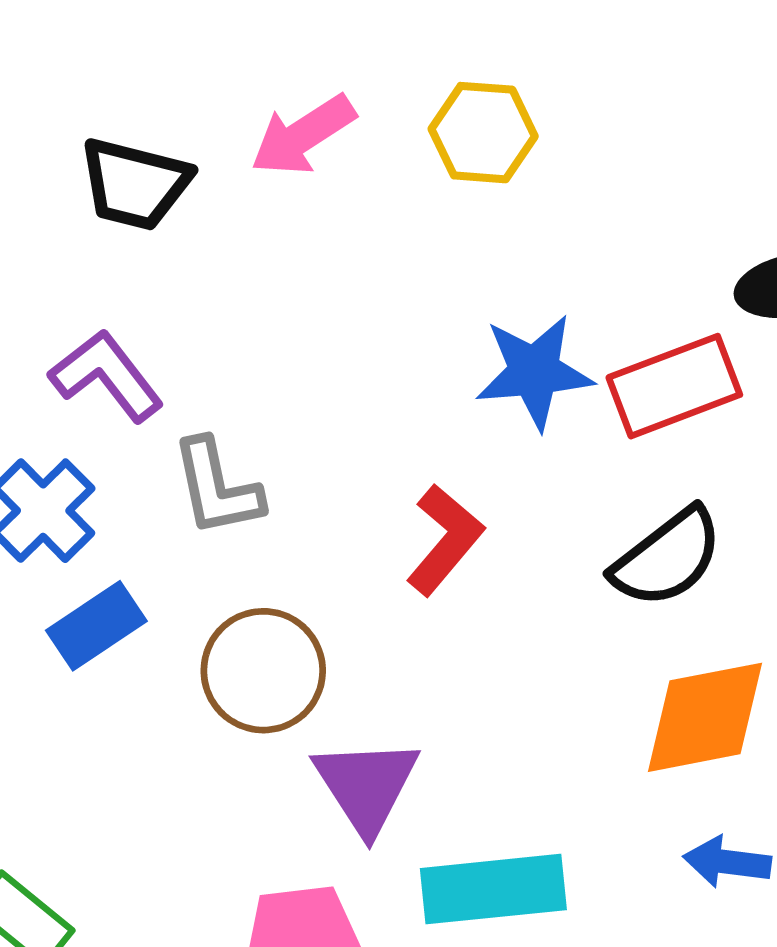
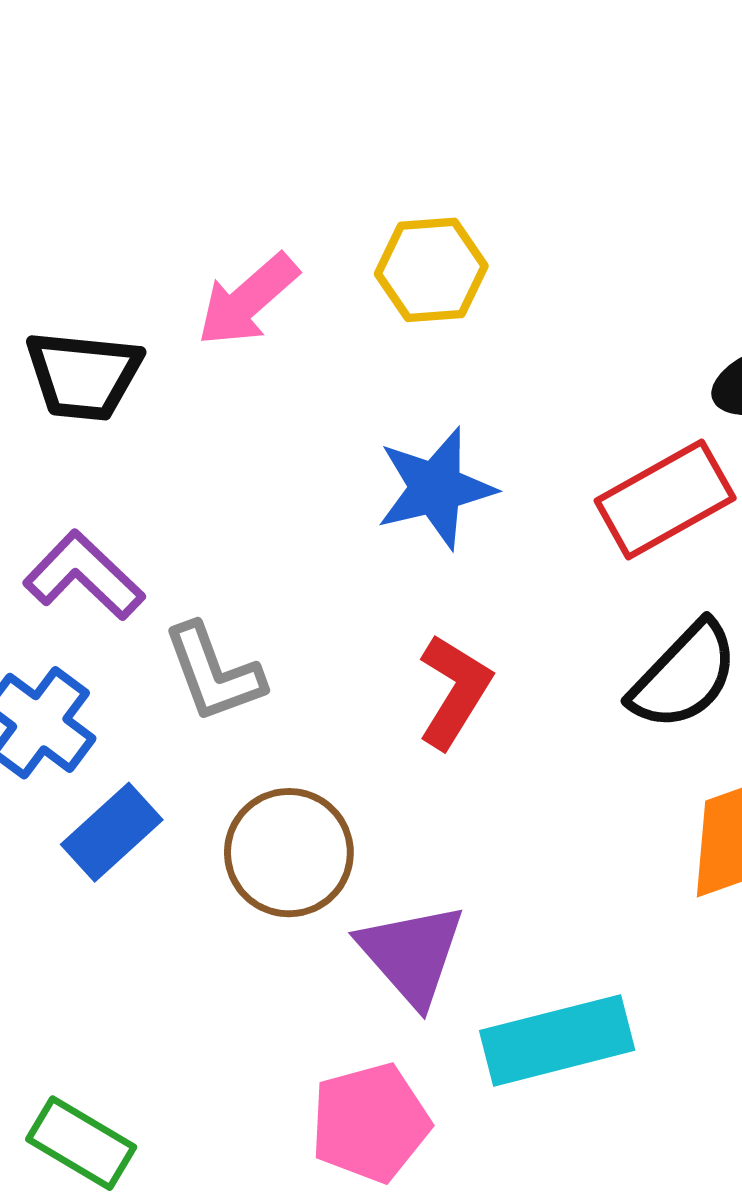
blue star: (534, 372) -> (436, 488), moved

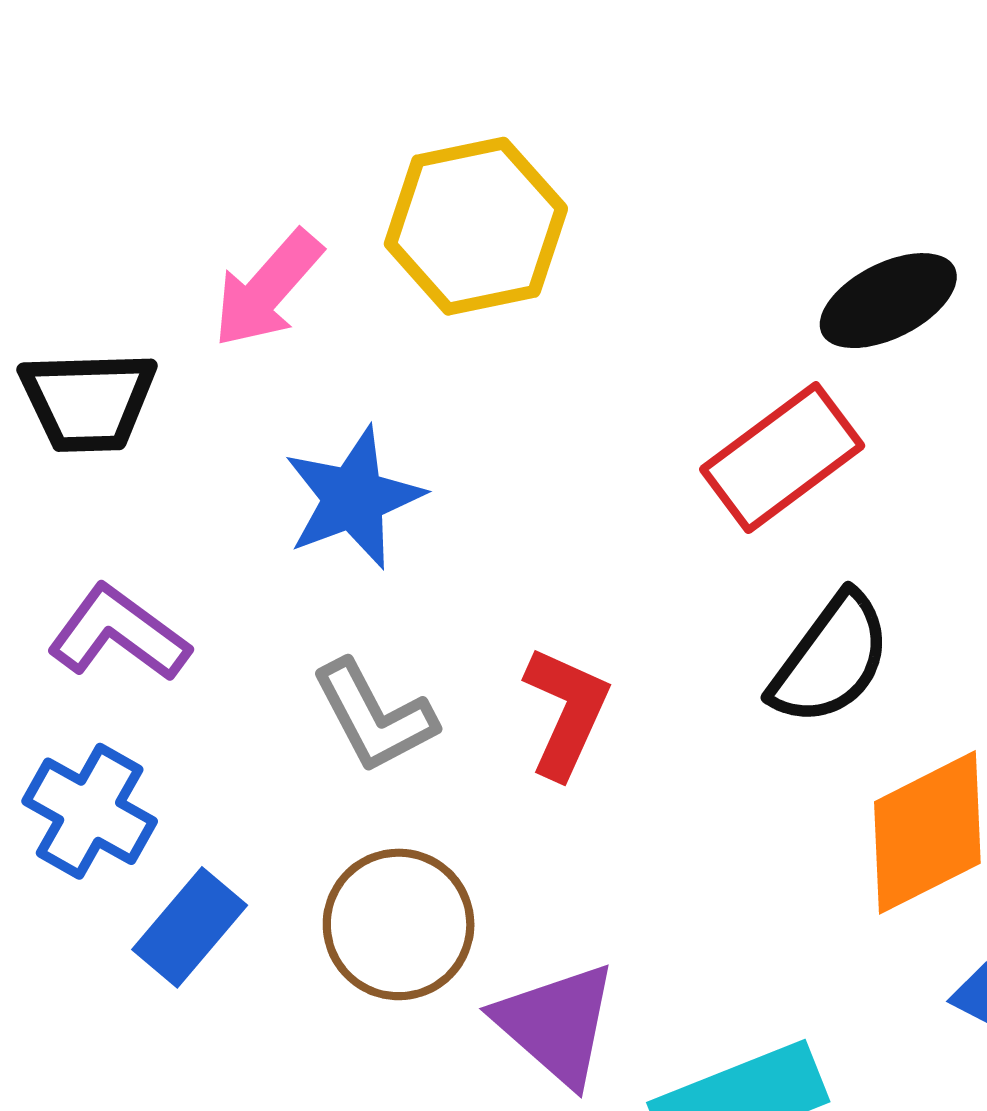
yellow hexagon: (431, 270) -> (476, 226), size x1.4
blue star: (436, 488) -> (353, 498), moved
gray L-shape: (214, 673) -> (374, 716), moved

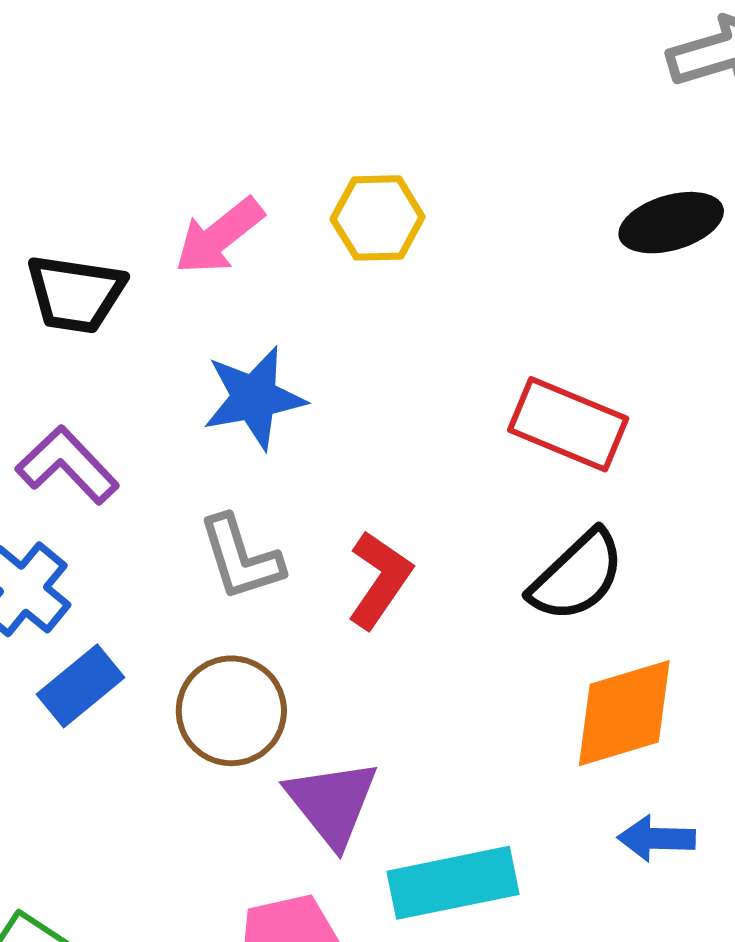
yellow hexagon: (476, 226) -> (378, 218), size x0.7
black ellipse: (888, 301) -> (671, 223), moved
red rectangle: (782, 458) -> (568, 424), turned 49

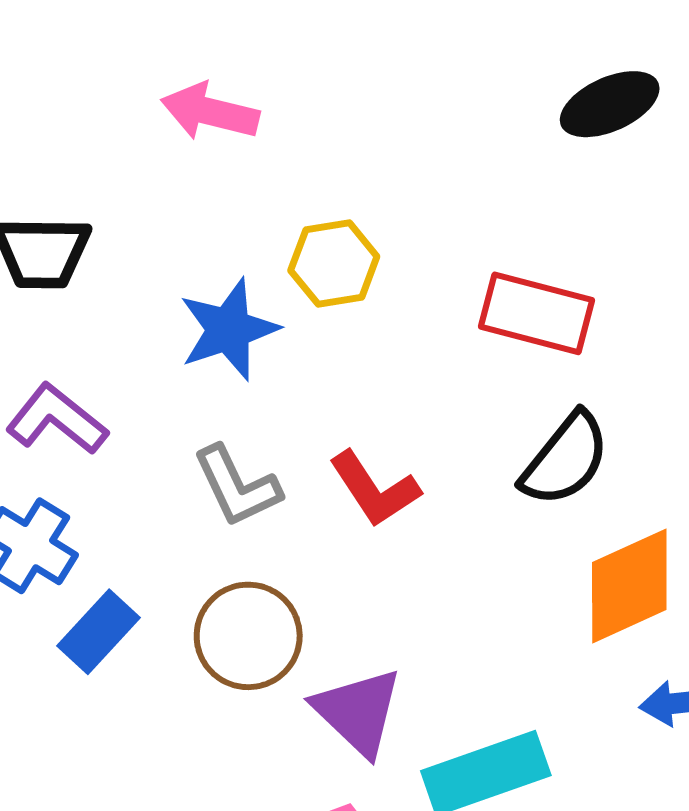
yellow hexagon: (378, 218) -> (334, 263), moved
pink arrow: (219, 236) -> (210, 112), moved, turned 60
red L-shape: (380, 580) -> (374, 489), turned 120

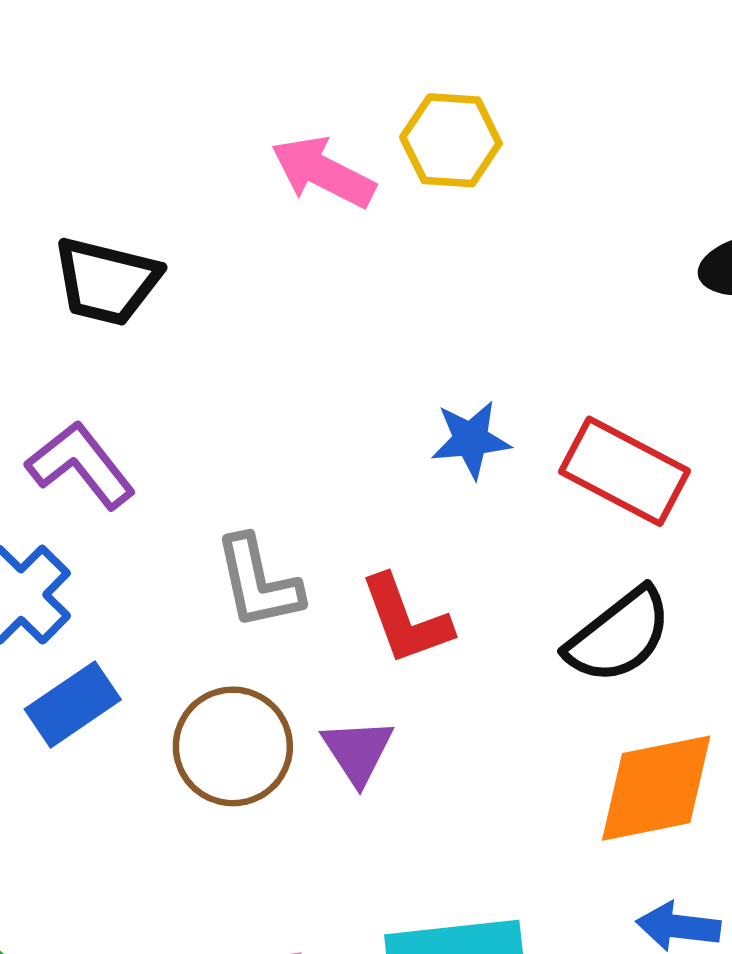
yellow hexagon: (334, 263) -> (451, 140), moved
blue star: (229, 329) -> (471, 439), moved, size x0.7
purple triangle: (358, 712) -> (358, 751), moved, size x0.7

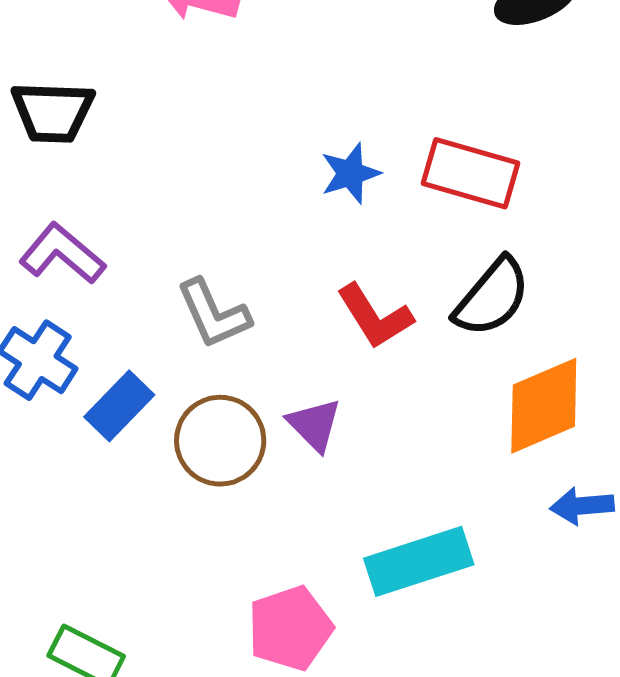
red L-shape: (406, 620) -> (375, 316), moved
blue rectangle: (73, 704) -> (119, 406), moved

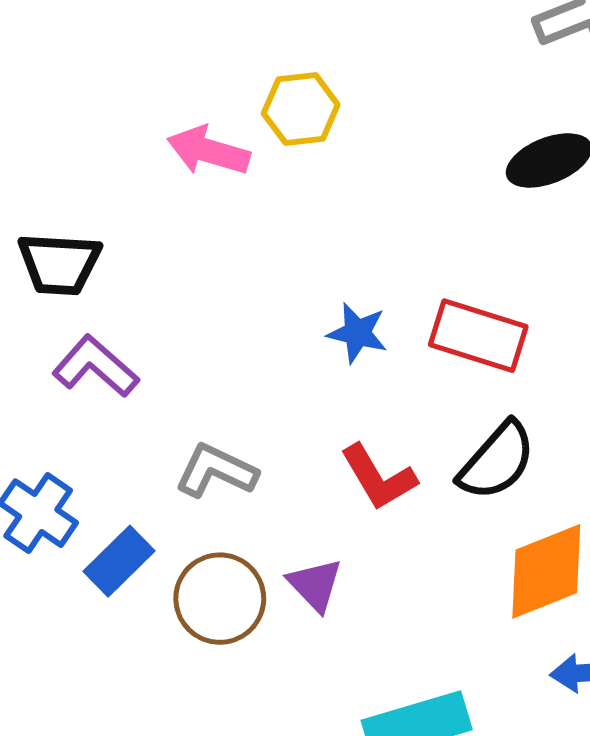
blue star: (350, 173) -> (357, 333), turned 30
purple L-shape: (62, 254) -> (95, 366), moved
gray L-shape: (214, 314) -> (216, 471), turned 138

